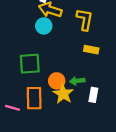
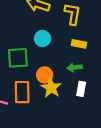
cyan circle: (44, 26) -> (43, 39), moved
green arrow: (77, 81) -> (75, 67), moved

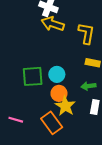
cyan circle: (43, 39) -> (57, 74), moved
orange rectangle: (22, 92) -> (52, 123), moved, turned -35

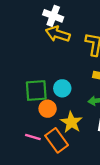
orange circle: (59, 93) -> (48, 109), moved
pink line: (16, 120) -> (33, 137), moved

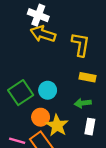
green square: (36, 91) -> (21, 93), turned -30
orange circle: (48, 109) -> (41, 117), moved

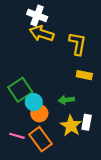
cyan circle: (48, 90) -> (34, 102), moved
green arrow: (83, 103) -> (66, 100), moved
yellow star: (57, 125) -> (71, 126), moved

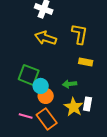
yellow arrow: (42, 34) -> (46, 38), moved
green square: (20, 90) -> (29, 75), turned -35

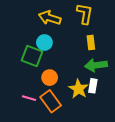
yellow rectangle: (86, 62) -> (91, 43), turned 72
green arrow: (70, 84) -> (96, 65), moved, size x1.5
cyan circle: (41, 86) -> (44, 43), moved

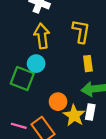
yellow arrow: (50, 18) -> (42, 36), turned 65
orange circle: (50, 78) -> (58, 102), moved

